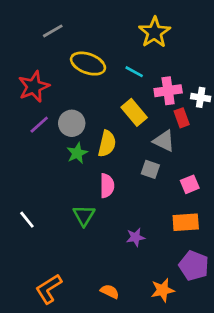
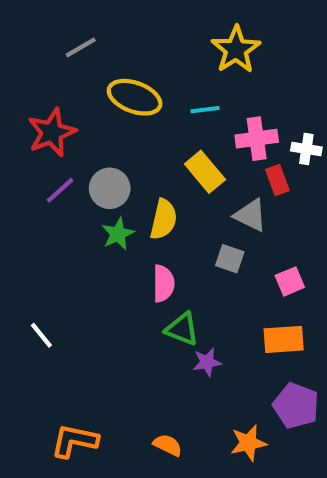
cyan line: (134, 72) -> (205, 110), turned -36
green triangle: (84, 216) -> (182, 329), moved, turned -40
orange L-shape: (49, 289) -> (74, 441), turned 44

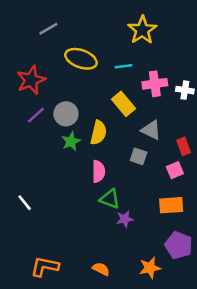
red rectangle: (277, 180) -> (184, 146), moved

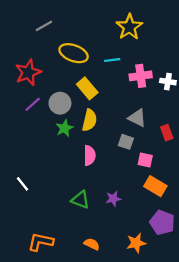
yellow rectangle: (124, 104) -> (87, 88), moved
pink square: (175, 170) -> (145, 160), moved, turned 35
green triangle: (110, 199) -> (80, 200), moved
orange rectangle: (171, 205) -> (155, 186), turned 35

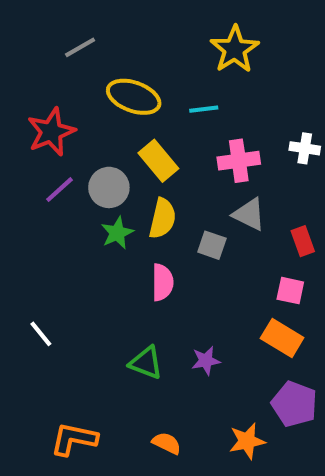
pink cross: (141, 76) -> (239, 161), moved
gray square: (126, 142) -> (212, 245), moved
pink square: (145, 160) -> (290, 291), moved

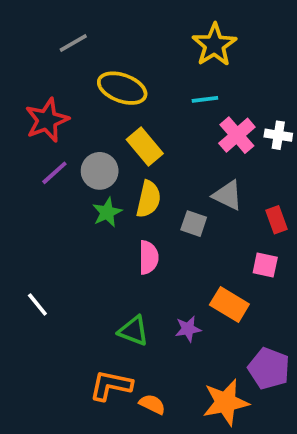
cyan line: (204, 109) -> (205, 99), moved
pink cross: (239, 161) -> (237, 135), moved, turned -33
orange rectangle: (282, 338) -> (229, 304), moved
orange L-shape: (74, 439) -> (111, 385), moved
orange star: (247, 441) -> (226, 402), size x1.4

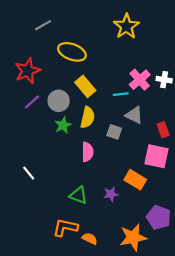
cyan line: (205, 99) -> (121, 94), moved
pink square: (265, 265) -> (156, 156), size x1.6
white line: (37, 304) -> (29, 173), moved

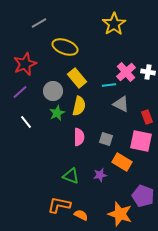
purple line: (32, 102) -> (20, 92), moved
gray square: (114, 132) -> (106, 139), moved
white line: (29, 173) -> (26, 122), moved
orange star: (133, 237) -> (120, 214), turned 30

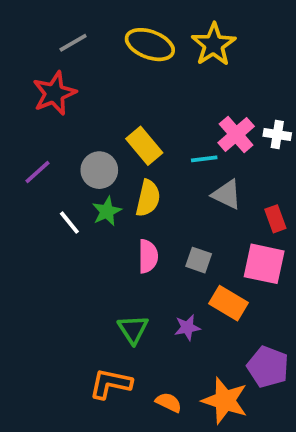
yellow ellipse: (65, 47) -> (150, 45), moved
red star: (25, 64) -> (54, 93), moved
white line: (26, 122) -> (69, 223), moved
green triangle: (71, 176) -> (133, 329), turned 36
orange semicircle: (81, 215) -> (169, 402), moved

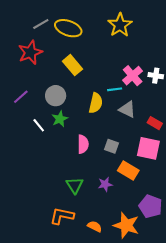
yellow ellipse: (150, 45) -> (68, 28), moved
yellow rectangle: (144, 146) -> (72, 65), moved
yellow semicircle: (148, 198) -> (96, 103), moved
red rectangle: (275, 219) -> (155, 123), turned -40

